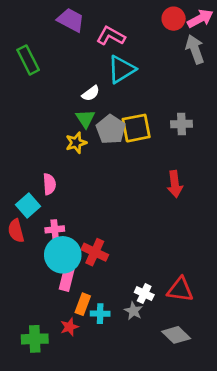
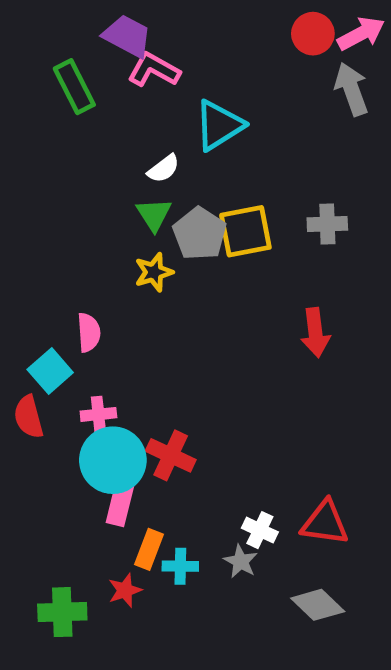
pink L-shape: (111, 36) -> (154, 70), moved
green rectangle: (28, 60) -> (74, 87), moved
yellow star: (76, 143) -> (154, 272), moved

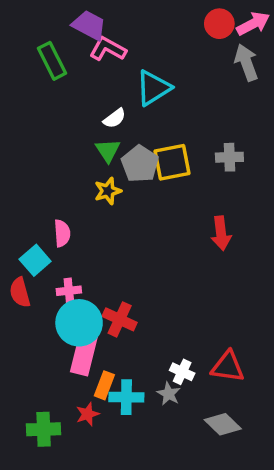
pink rectangle: (120, 504) -> (84, 353), size x1.4
cyan cross: (180, 566) -> (126, 397), size x1.4

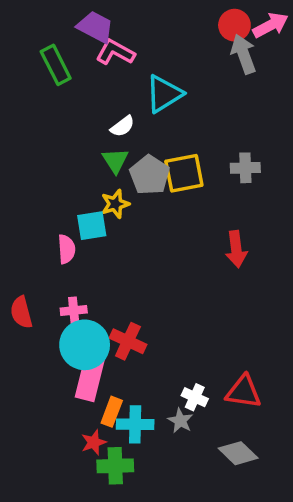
gray arrow: (246, 63) -> (244, 54), moved
cyan square: (35, 260) -> (92, 226), moved, turned 32
green cross: (44, 429) -> (115, 466), moved

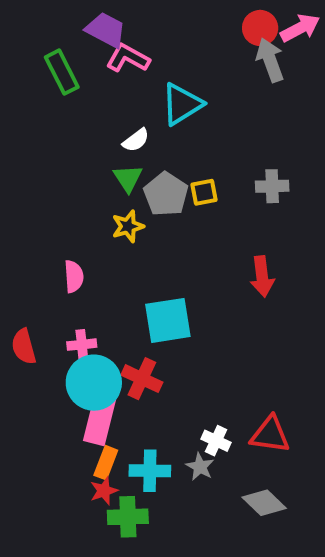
yellow square: (184, 173) -> (204, 192), size x0.6
cyan square: (92, 226) -> (168, 320), moved, size x1.4
orange rectangle: (112, 412) -> (106, 463), moved

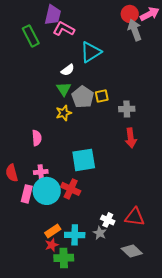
purple trapezoid: (106, 30) -> (53, 15), turned 75
gray cross: (272, 186) -> (127, 109), moved
pink rectangle: (100, 419) -> (27, 194), moved, size x0.7
orange rectangle: (106, 463) -> (53, 231), turned 35

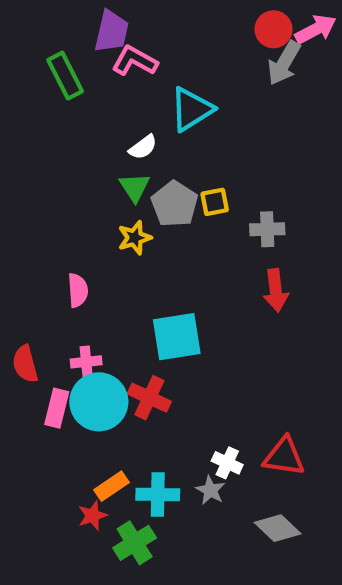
gray arrow: (135, 30) -> (284, 63), turned -130
red star: (52, 245) -> (93, 516), moved
green cross: (64, 258) -> (135, 543), turned -30

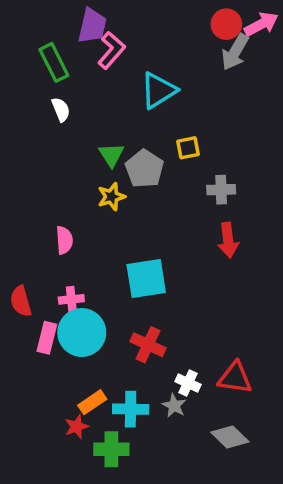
pink L-shape: (135, 61) -> (111, 50), turned 102
white semicircle: (143, 147) -> (61, 110), moved, turned -75
yellow square: (215, 202) -> (188, 148), moved
red cross: (149, 398) -> (148, 345), moved
green cross: (135, 543) -> (111, 449), turned 32

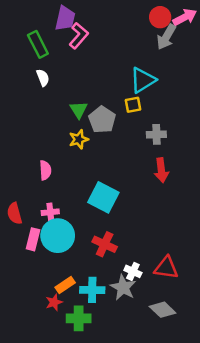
cyan triangle: (158, 90) -> (143, 80), moved
cyan square: (146, 278) -> (103, 197), turned 36
gray star: (174, 406) -> (123, 287), size x1.5

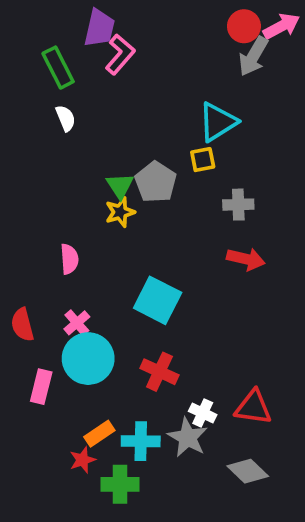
green triangle: (79, 110) -> (120, 186), moved
red arrow: (161, 170) -> (246, 259), turned -70
pink cross: (50, 212) -> (77, 323), turned -35
pink rectangle: (33, 239) -> (41, 387), moved

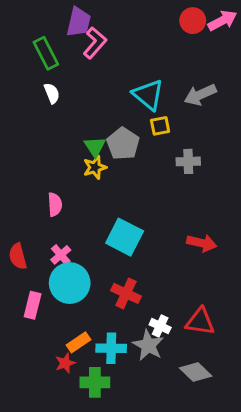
gray arrow: (253, 56) -> (200, 95), moved, turned 36
cyan triangle: (218, 122) -> (148, 95), moved, turned -48
red arrow: (246, 259) -> (202, 243), moved

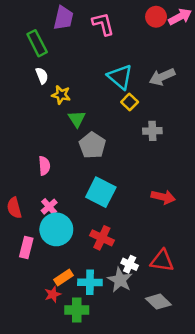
pink L-shape: (95, 43) -> (103, 24), moved, turned -55
yellow square: (160, 126) -> (130, 102), turned -35
gray pentagon: (123, 144) -> (92, 145), moved
yellow star: (95, 167) -> (61, 95), moved, turned 30

